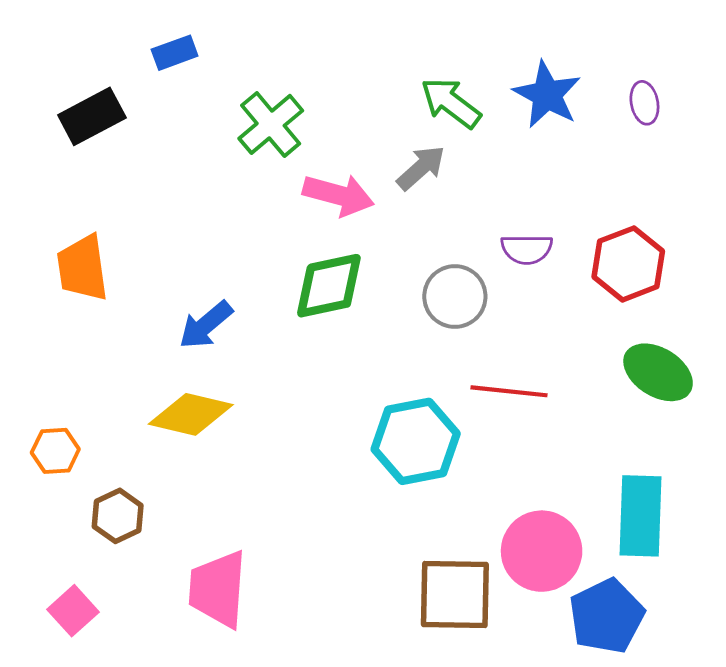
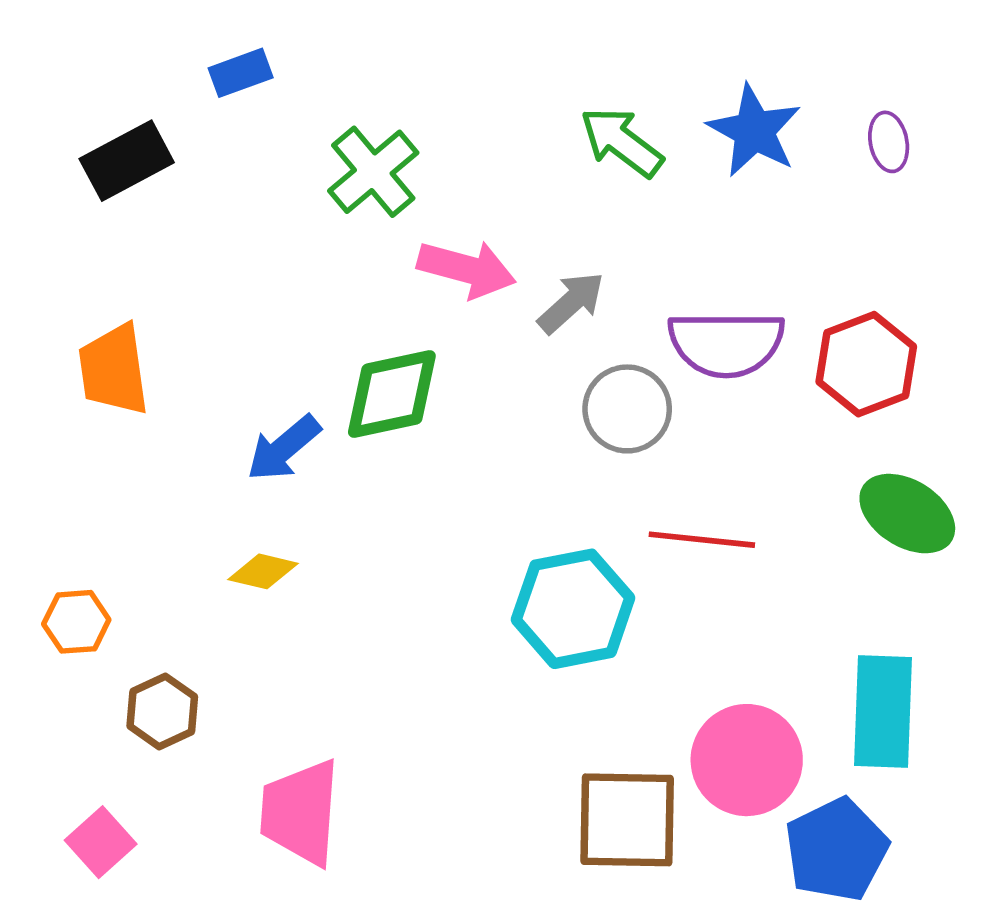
gray arrow: (421, 168) -> (571, 303), moved
purple semicircle: (527, 249) -> (726, 344), size x1.6
green diamond: (329, 286) -> (392, 394), moved
yellow diamond: (191, 414) -> (263, 571), size x0.6

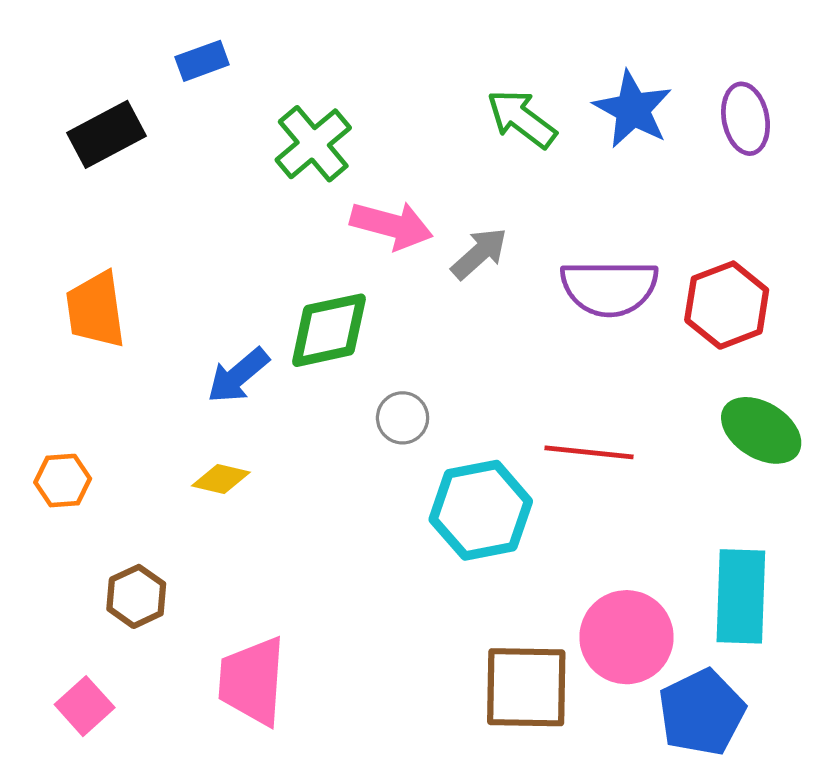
purple ellipse: (889, 142) -> (746, 119), size x1.4
gray circle: (627, 409) -> (403, 418), moved, size x0.7
orange hexagon: (76, 622) -> (63, 481), moved

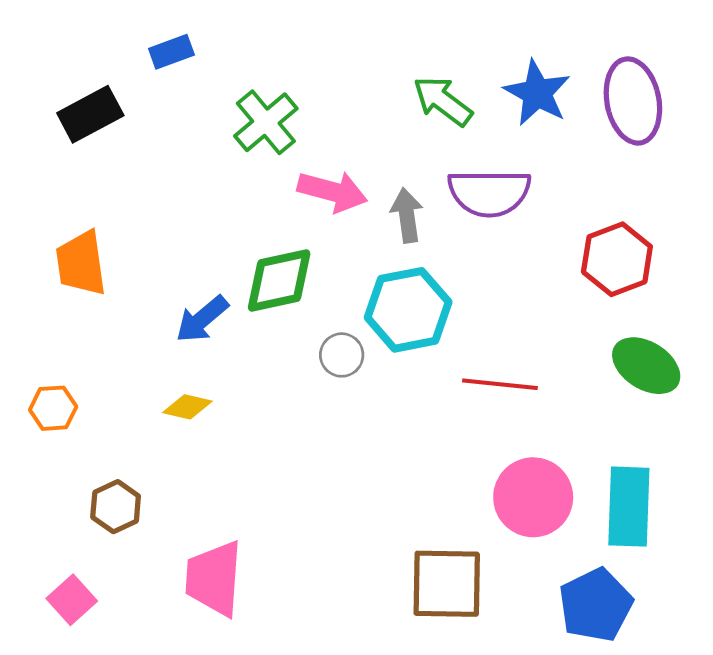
purple ellipse: (746, 119) -> (633, 101), size x1.4
gray arrow: (479, 253) -> (407, 215), turned -56
purple semicircle: (609, 288) -> (489, 193), moved
cyan hexagon: (481, 510) -> (408, 310), moved
pink circle: (626, 637) -> (533, 497), moved

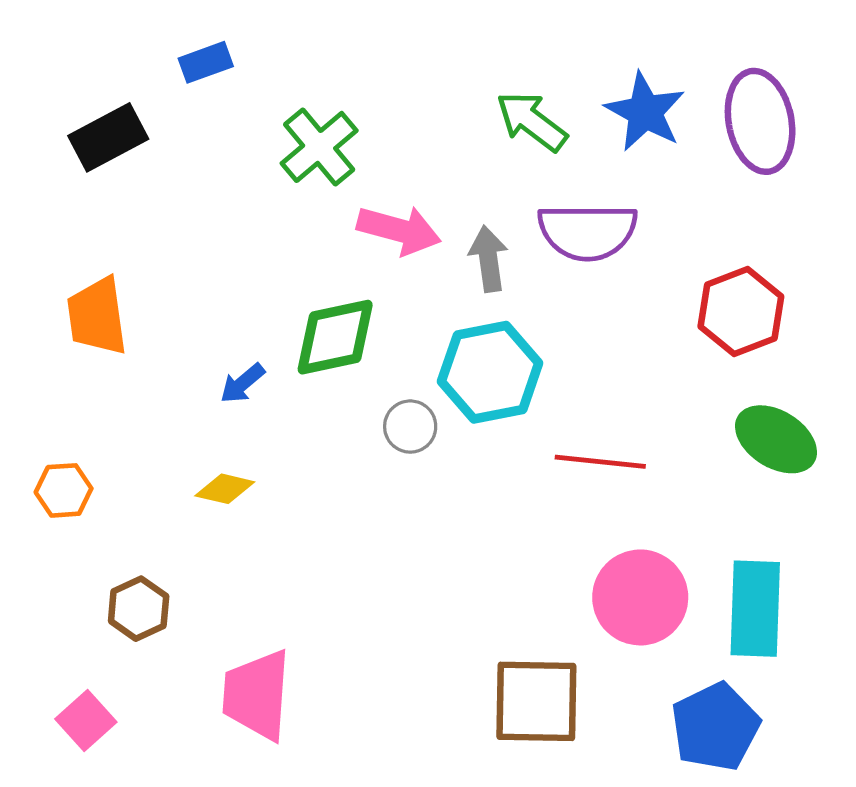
blue arrow: (202, 319) -> (242, 383), size x0.7

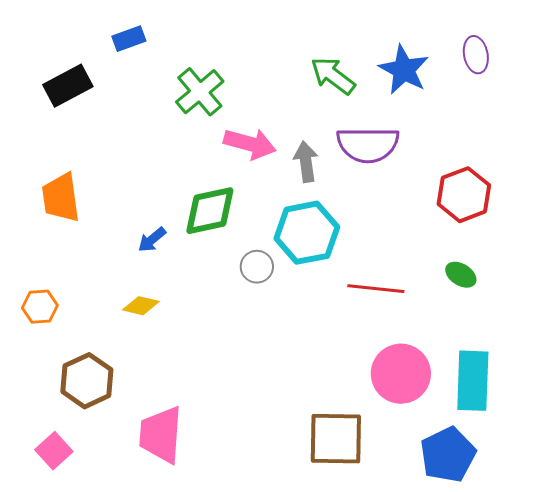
purple ellipse: (760, 121) -> (476, 55), moved, size x0.6
green ellipse: (776, 439) -> (461, 275), moved, size x0.6
brown hexagon: (139, 609) -> (87, 381), size x1.4

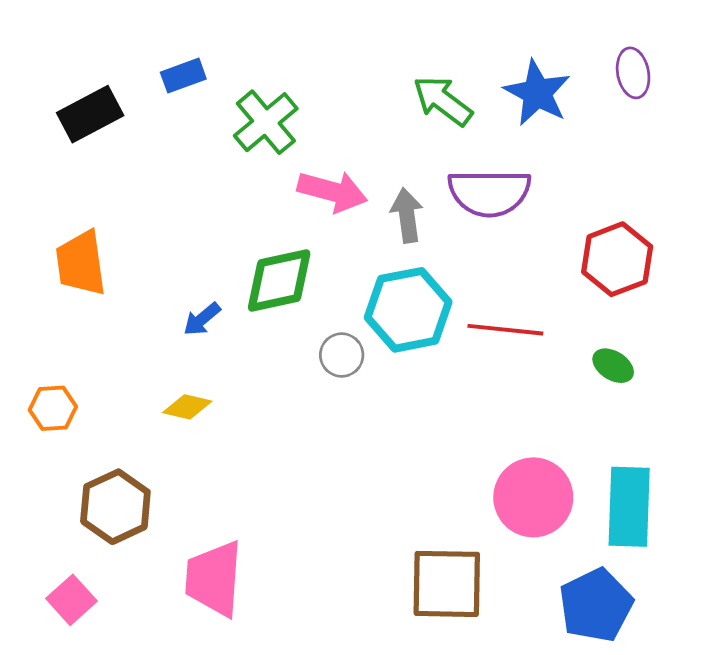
blue rectangle: (129, 39) -> (183, 76), moved
red line: (376, 289) -> (505, 330), moved

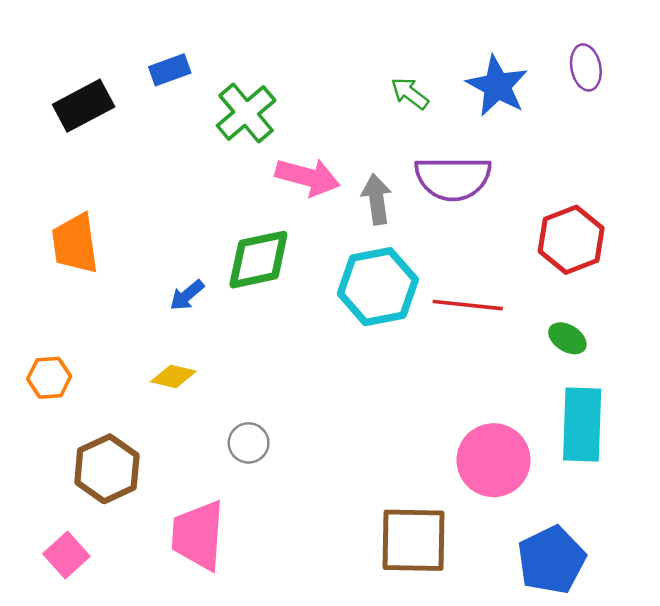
green arrow: (443, 101) -> (410, 93), size x0.7
gray circle: (342, 355) -> (249, 443), moved
cyan rectangle: (629, 507) -> (582, 424), moved

